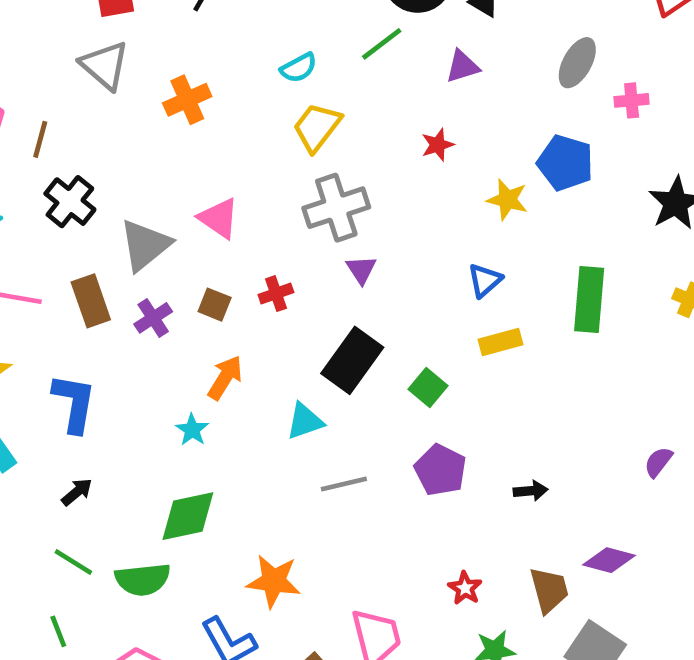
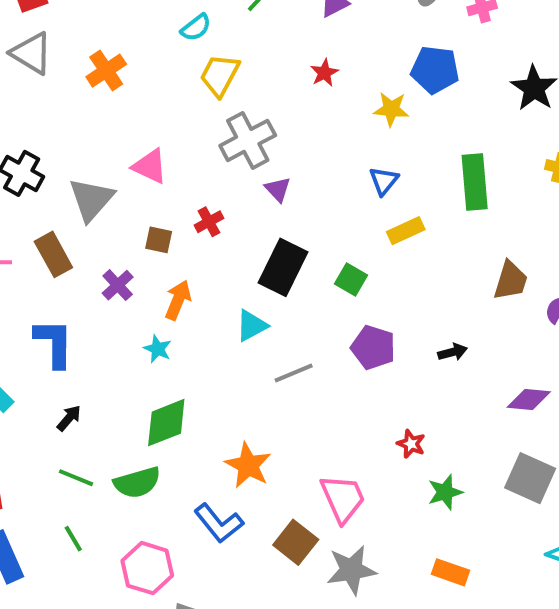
purple cross: (153, 318) -> (118, 285), moved
orange star: (274, 581) -> (248, 465), turned 30
brown trapezoid: (549, 590) -> (511, 281), moved, turned 42

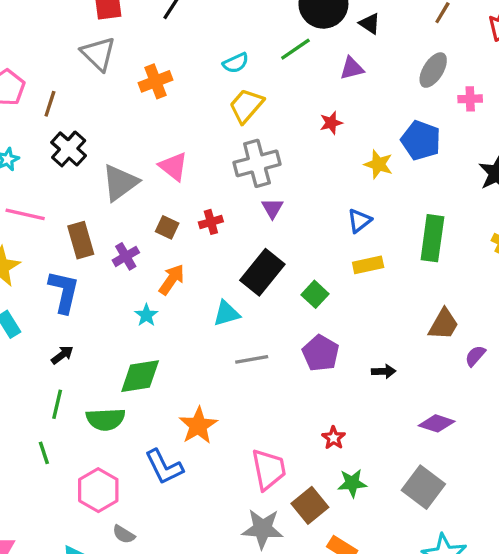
brown rectangle: (53, 254) -> (81, 240), moved
green line: (76, 478) -> (57, 404), turned 68
brown square: (296, 542) -> (310, 505), moved

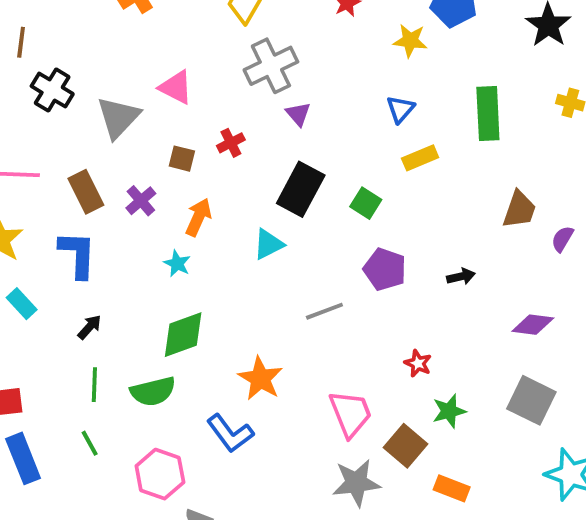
gray line: (252, 359) -> (324, 311), moved

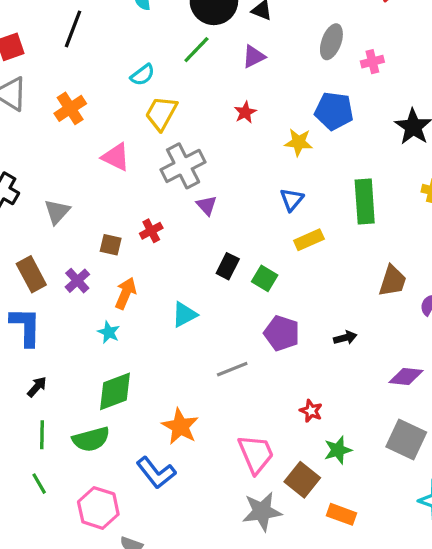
pink triangle: (176, 87) -> (116, 157), moved
gray triangle: (118, 117) -> (57, 212), size x0.7
black rectangle: (301, 189) -> (228, 266), moved, size x0.6

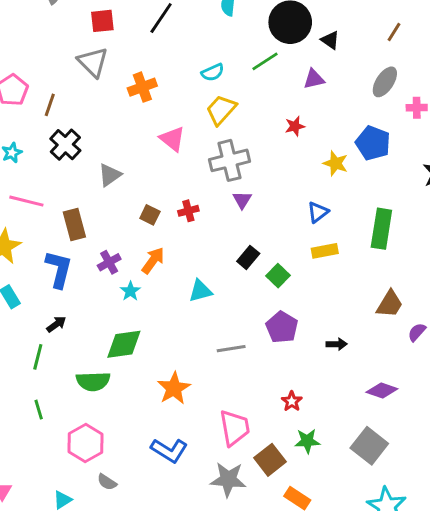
purple cross: (77, 281) -> (109, 262), moved
green line: (42, 435) -> (38, 357), moved
blue L-shape: (156, 473) -> (169, 450), moved, turned -33

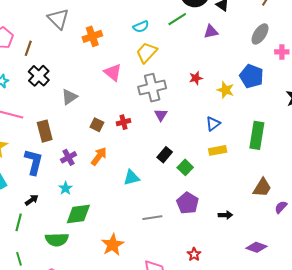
red star: (295, 126) -> (196, 78), moved
cyan star: (130, 291) -> (66, 188), moved

